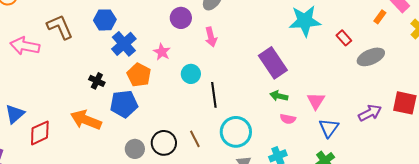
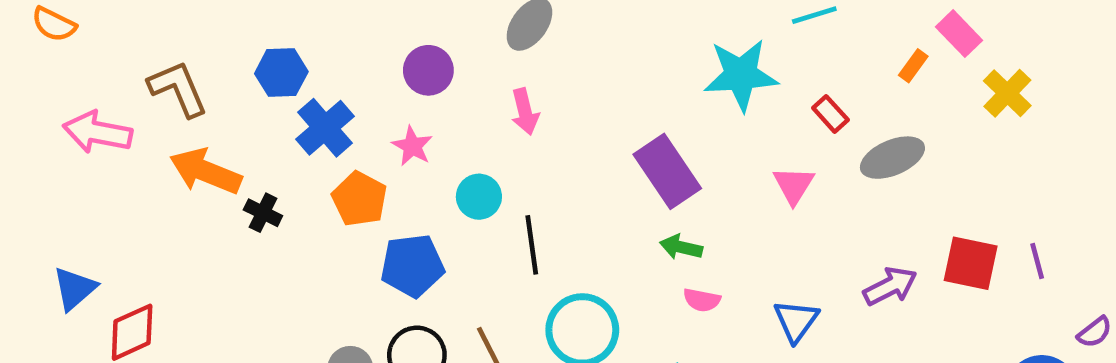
purple circle: (181, 18) -> (428, 70), moved
pink triangle: (316, 101) -> (794, 185), moved
blue pentagon: (124, 104) -> (412, 266), moved
orange arrow: (86, 120) -> (206, 171), moved

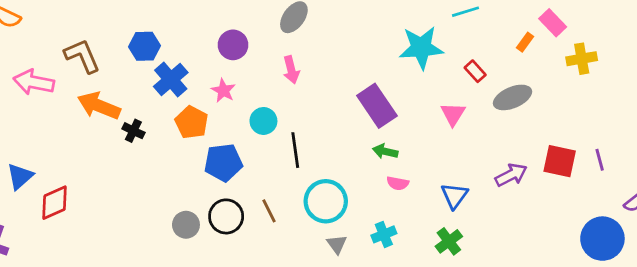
yellow cross: (1007, 93) -> (582, 59), turned 36

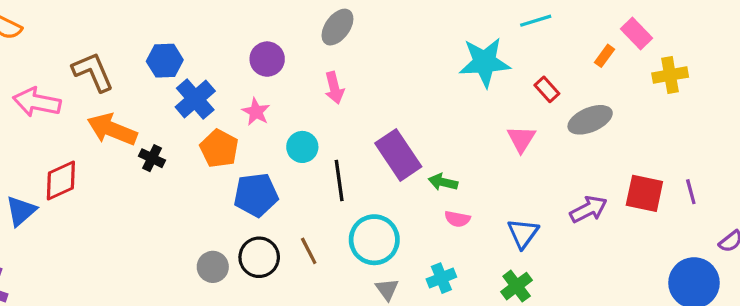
purple rectangle: (377, 106) -> (398, 155), moved
red diamond: (55, 203) -> (61, 181), moved

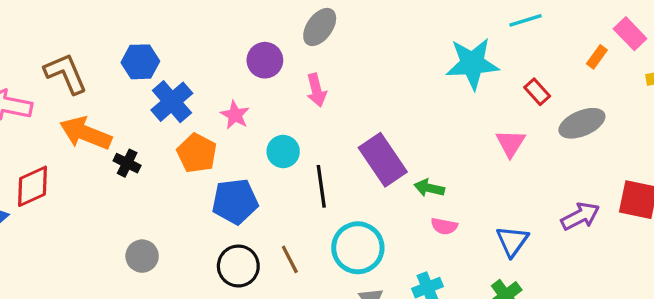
purple circle: (267, 59) -> (265, 60), moved
gray circle: (213, 267) -> (142, 256), moved

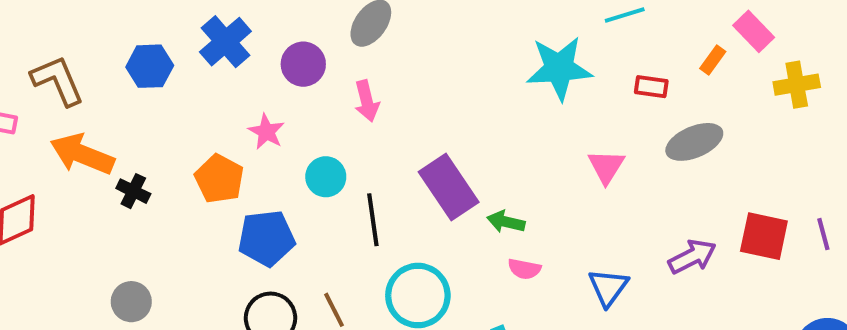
red rectangle: (537, 92) -> (651, 87), moved, turned -40
blue cross: (172, 102) -> (225, 42), moved
gray circle: (142, 256) -> (131, 302), moved

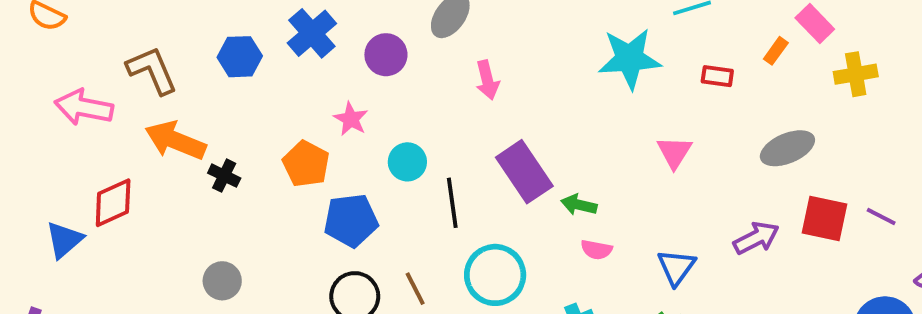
pink arrow: (367, 101) -> (487, 80), moved
gray ellipse: (694, 142) -> (787, 148), moved
purple line: (823, 234) -> (881, 216), turned -48

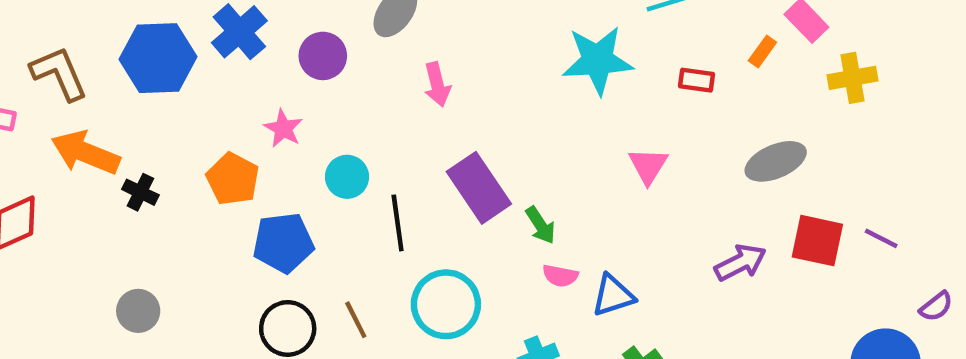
blue hexagon: (240, 57) -> (158, 58), size x1.5
green arrow: (579, 205) -> (540, 225), turned -136
blue triangle: (676, 267) -> (613, 295), moved, turned 36

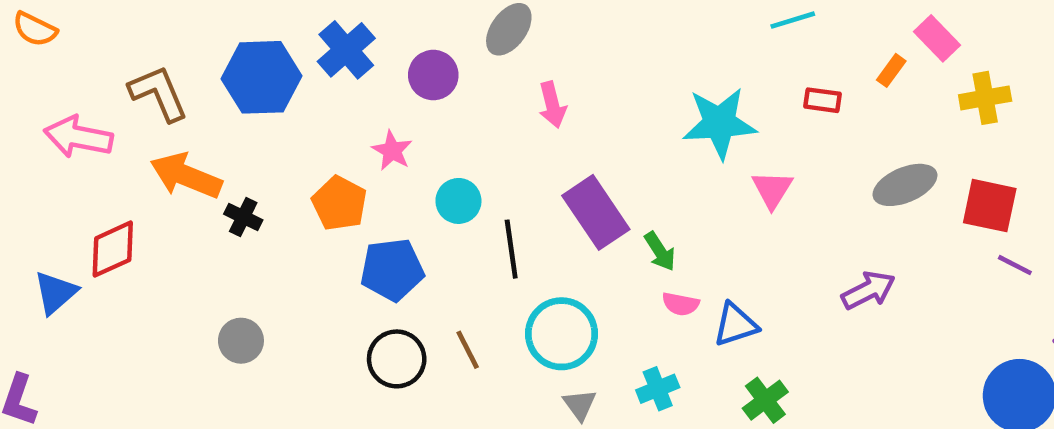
cyan star: (598, 60) -> (719, 123), moved
red square: (817, 241) -> (990, 206), moved

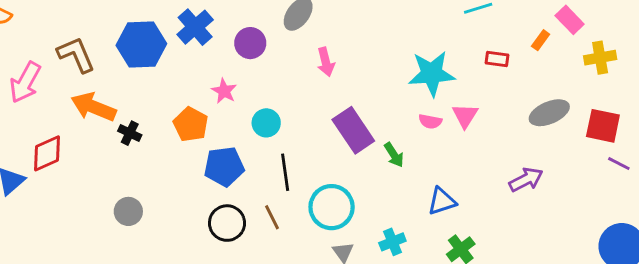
pink arrow: (78, 137) -> (25, 82), turned -72
black line: (511, 249) -> (285, 172), moved
pink semicircle: (681, 304) -> (430, 121), moved

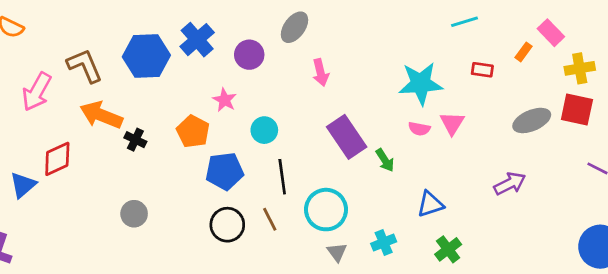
red square: (603, 126) -> (577, 110), moved

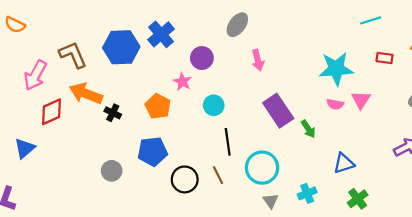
purple circle: (249, 55) -> (202, 58), moved
red diamond: (57, 159) -> (51, 112), moved
blue pentagon: (225, 171) -> (152, 151), moved

